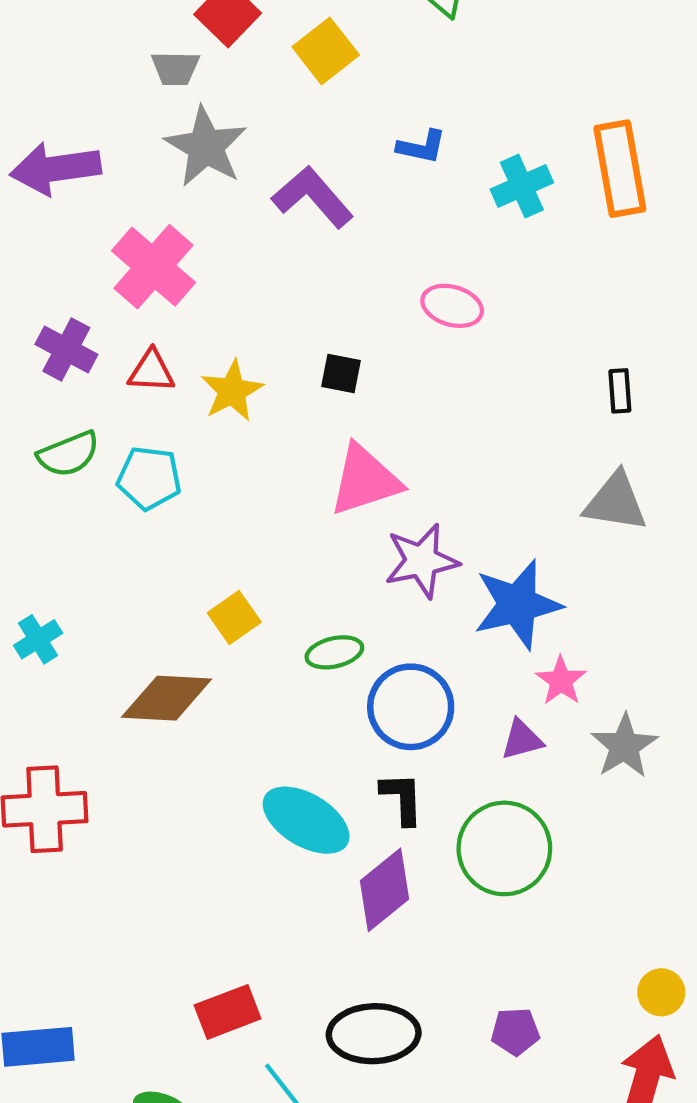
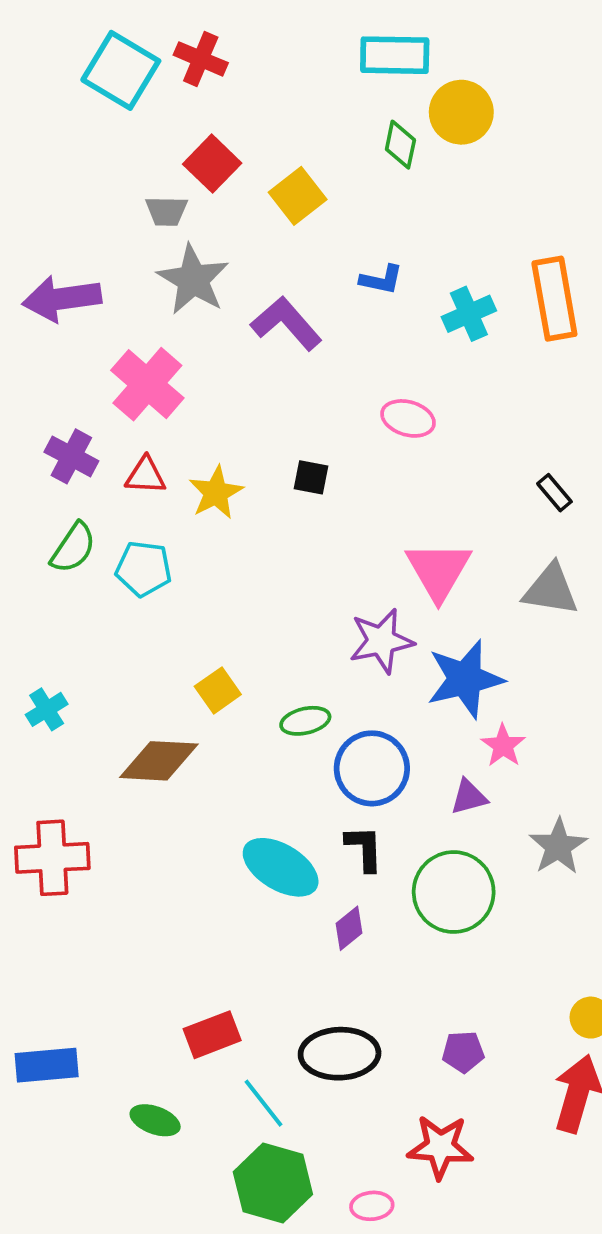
black rectangle: (620, 391) -> (554, 493), turned -36
green semicircle: (69, 454) -> (73, 548), turned -34
pink triangle: (365, 480) -> (438, 571), moved, turned -42
gray star: (624, 746) -> (558, 846), moved
purple diamond: (385, 890) -> (349, 928), size x0.6

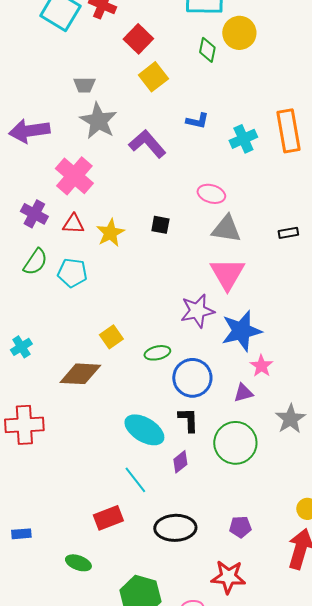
red square: (212, 164) -> (138, 39), moved
black rectangle: (554, 493) -> (288, 233), turned -60
gray triangle: (551, 590) -> (226, 229), moved
blue rectangle: (47, 1065) -> (21, 534), size x0.6
cyan line: (263, 1103) -> (135, 480), moved

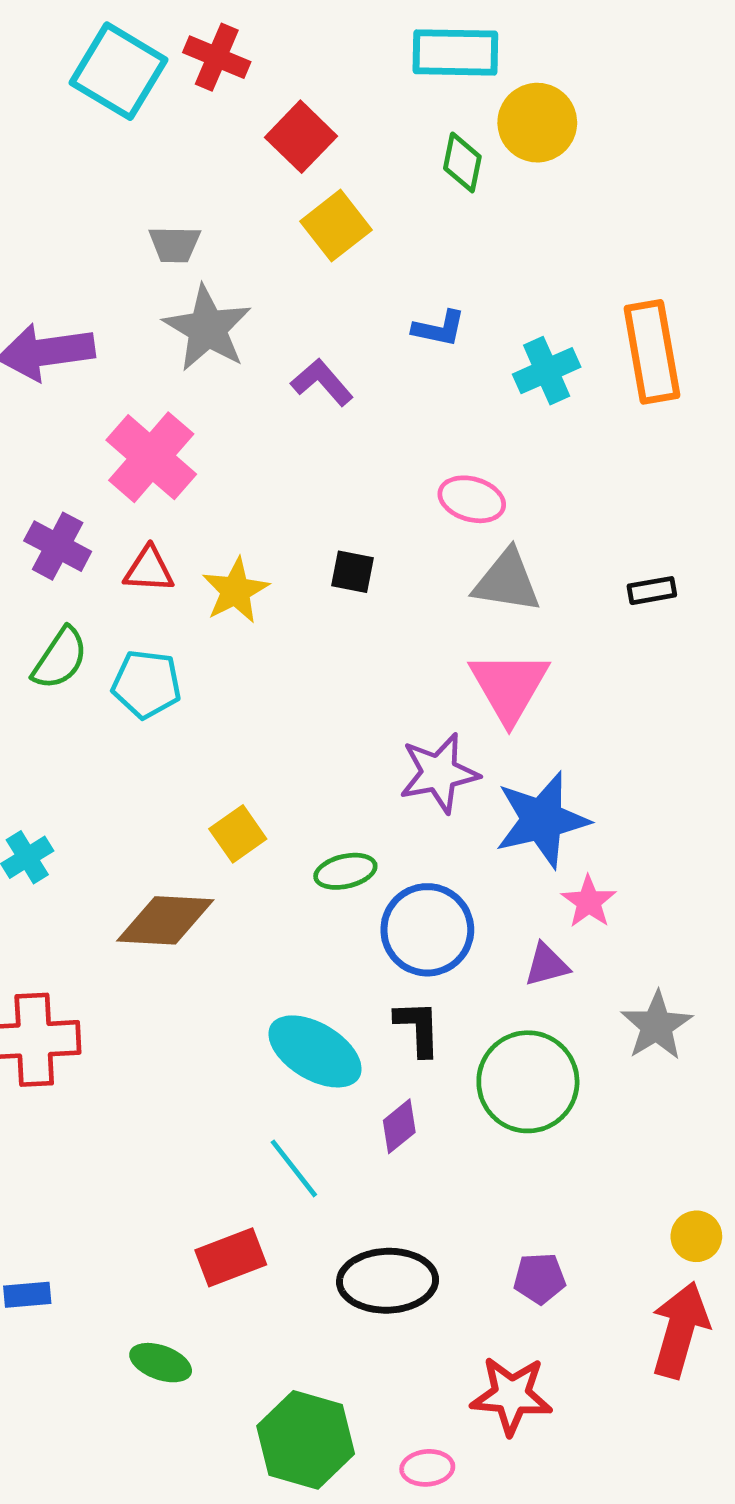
purple L-shape: (147, 144) -> (322, 382), size x0.7

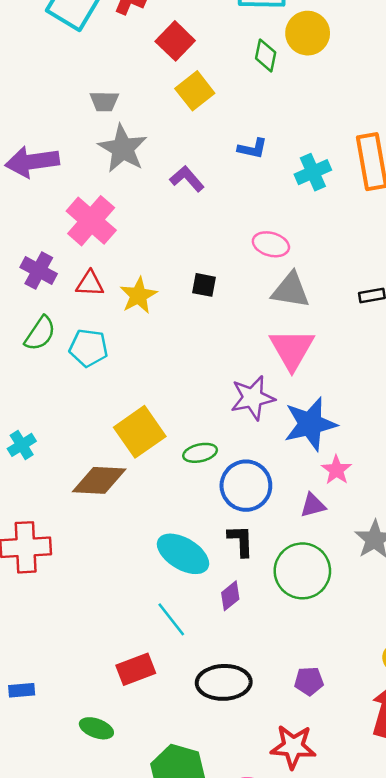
yellow square: (238, 834) -> (140, 432), size x1.6

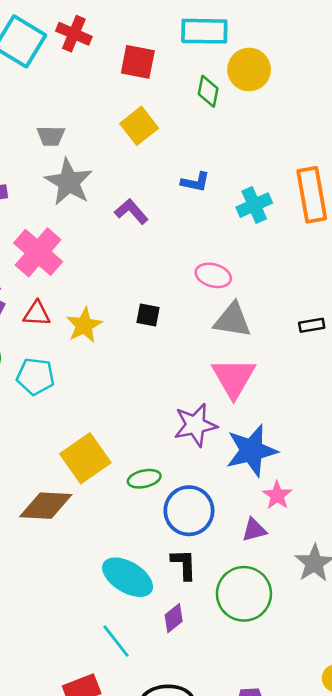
red square: (175, 41) -> (138, 62), moved, turned -33

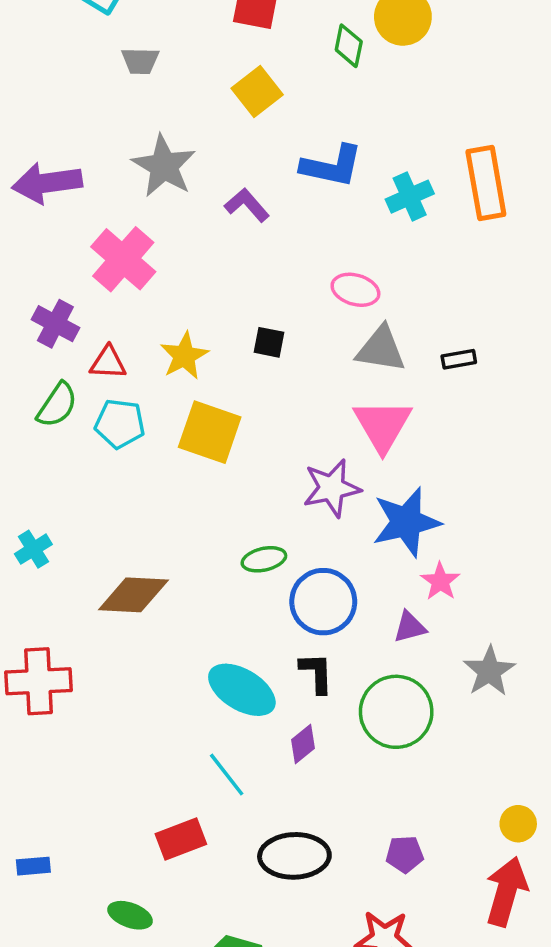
gray trapezoid: (51, 136) -> (140, 61), moved
blue L-shape: (195, 182) -> (332, 166), size x1.6
red triangle: (37, 314) -> (108, 363), moved
black rectangle: (312, 325) -> (459, 359), moved
yellow square: (85, 458) -> (210, 432), moved, turned -36

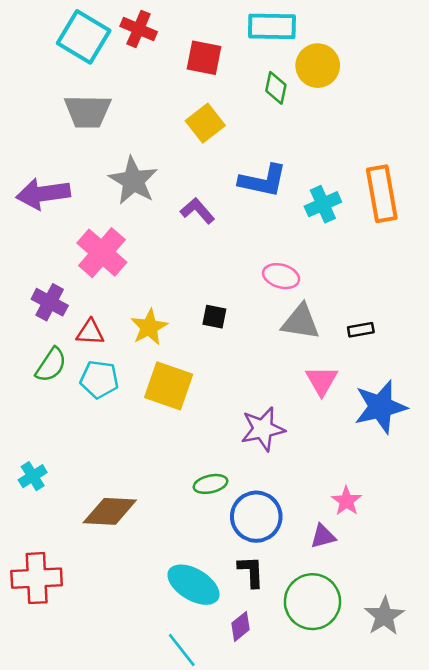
gray trapezoid: (140, 61) -> (88, 111), moved, size x1.6
pink triangle: (383, 425) -> (322, 381), moved, size x0.7
blue star: (406, 522) -> (380, 407), moved
gray star: (489, 671) -> (384, 616), moved

